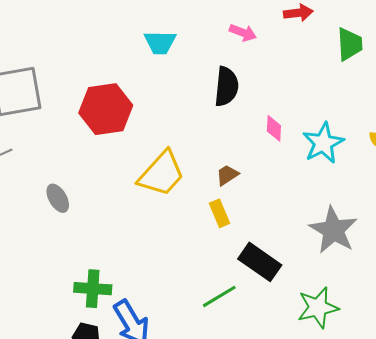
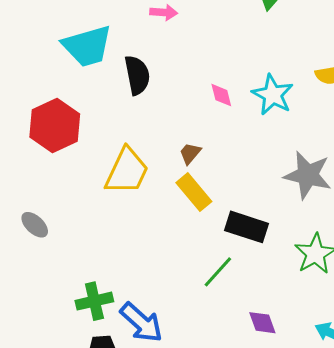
cyan trapezoid: (160, 42) -> (87, 46), size x1.6
black semicircle: (226, 87) -> (137, 75), moved
yellow rectangle: (220, 213) -> (194, 192), size x1.4

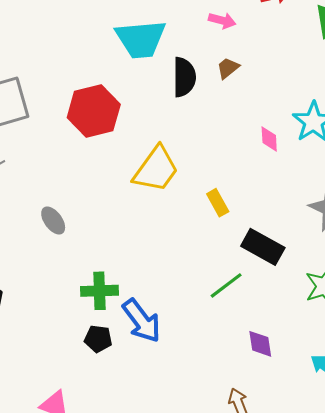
pink diamond: (221, 95) -> (269, 139), moved
brown trapezoid: (190, 153) -> (228, 68), moved
yellow rectangle: (194, 192) -> (218, 203), size x0.7
gray ellipse: (35, 225) -> (53, 220), moved

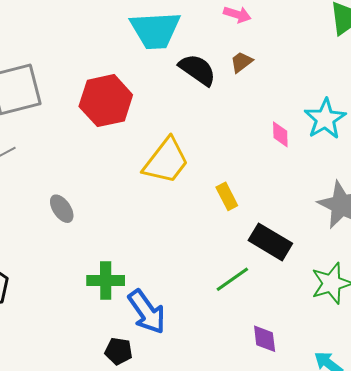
black semicircle: (184, 77) -> (197, 70), turned -57
black pentagon: (98, 339) -> (119, 351), moved

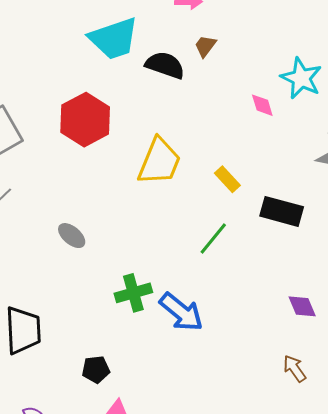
green line: (232, 279) -> (213, 238), moved
black pentagon: (119, 351) -> (96, 369), moved

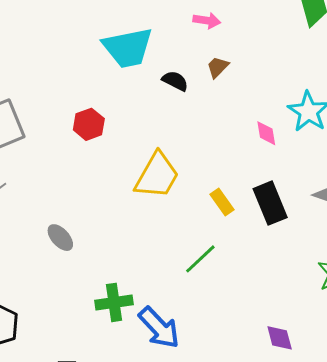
black semicircle: (165, 65) -> (175, 81), size x0.7
red hexagon: (85, 120) -> (89, 124), size x0.6
black rectangle: (282, 211) -> (270, 203), moved, turned 45

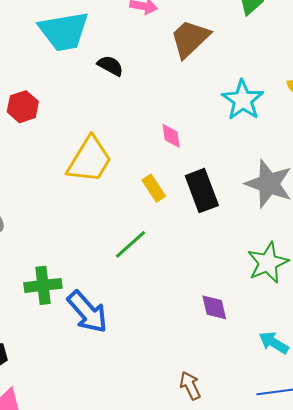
brown trapezoid: (218, 67) -> (190, 39), moved, size x1.8
pink diamond: (266, 133) -> (171, 136), moved
purple diamond: (280, 338) -> (214, 307), moved

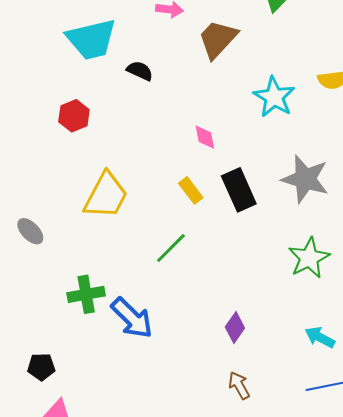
red hexagon: (23, 107) -> (74, 116), moved
yellow trapezoid: (89, 160) -> (106, 196), moved
purple diamond: (214, 307) -> (235, 328), moved, turned 52

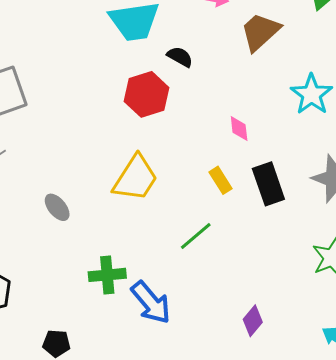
red hexagon: (74, 116) -> (146, 94), moved, size x1.4

